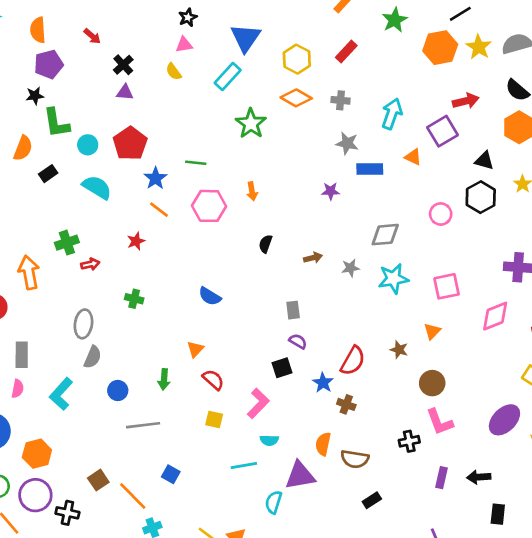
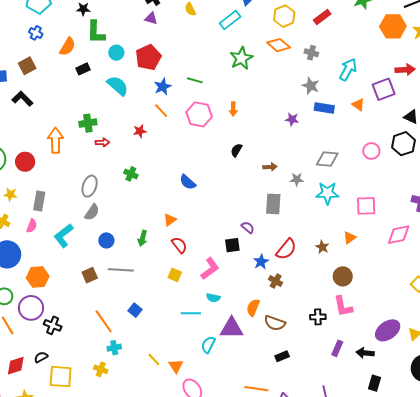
gray rectangle: (293, 310) -> (273, 204), moved, size x1.5
purple ellipse: (504, 420) -> (388, 330), moved
brown square: (98, 480) -> (90, 275), moved

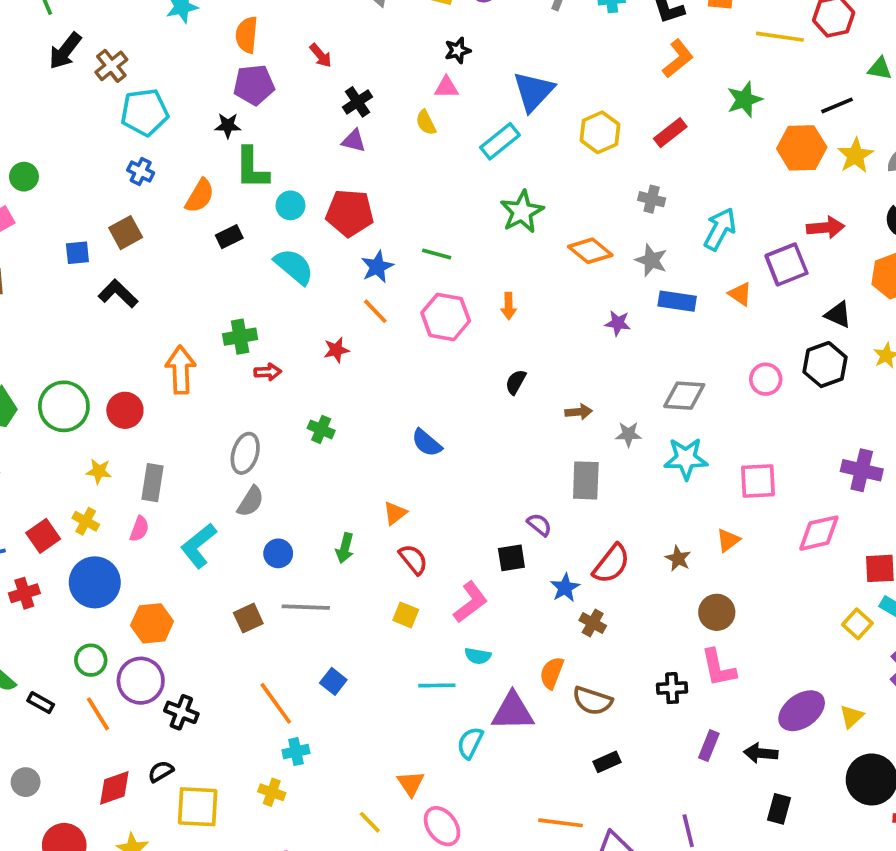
orange diamond: (279, 45) -> (590, 251), moved
red pentagon: (148, 57) -> (350, 213), turned 30
yellow line: (154, 359) -> (370, 822), moved

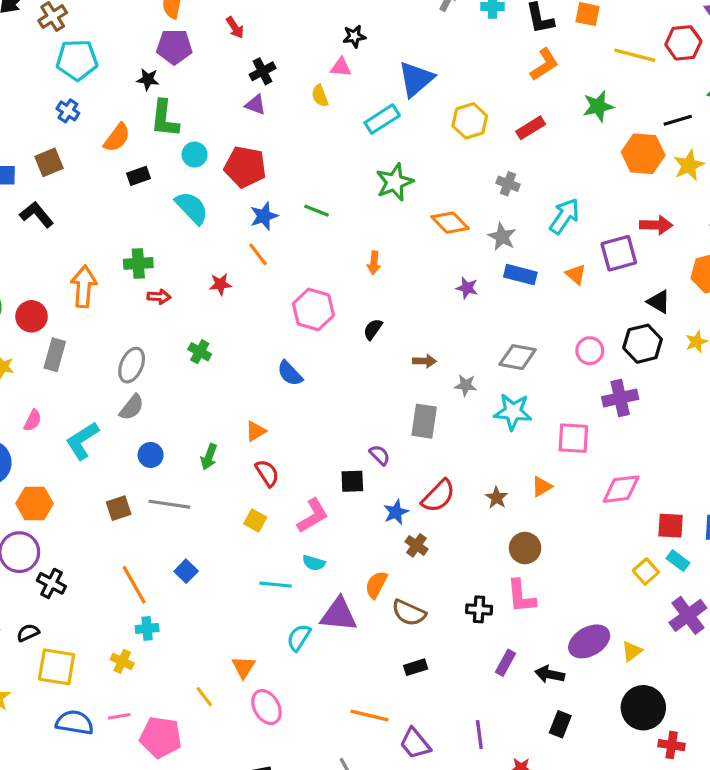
pink hexagon: (446, 317) -> (313, 309), moved
purple cross: (862, 470) -> (620, 398), moved, turned -32
gray rectangle: (153, 483) -> (55, 355), moved

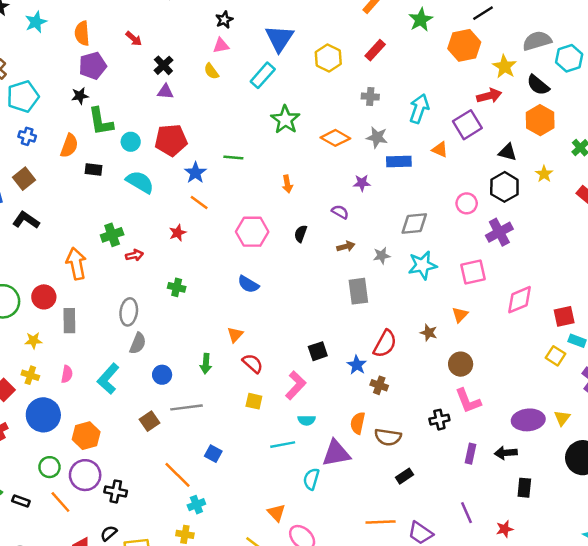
yellow star: (689, 165) -> (505, 67), moved
black rectangle: (139, 176) -> (93, 170), turned 42
purple semicircle: (380, 455) -> (340, 212), moved
purple ellipse: (589, 641) -> (528, 420), turned 40

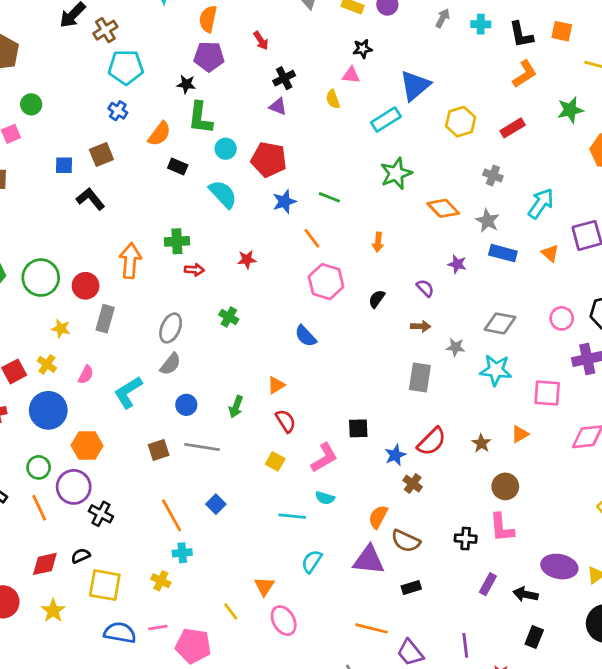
orange line: (199, 203) -> (312, 238), moved
purple triangle: (336, 453) -> (369, 560), moved

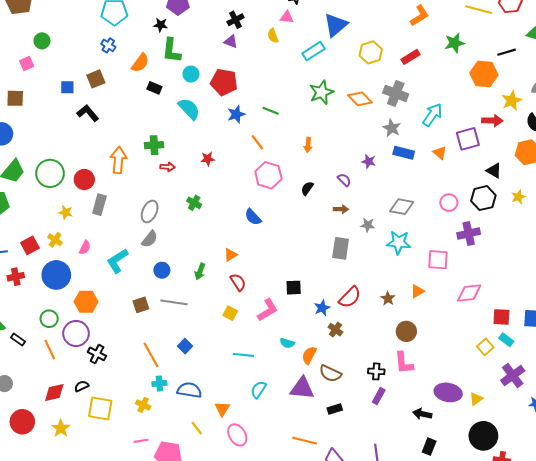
gray cross: (493, 176) -> (396, 93), size x1.6
orange diamond: (443, 208) -> (360, 99), moved
cyan semicircle: (325, 498) -> (287, 343), moved
purple rectangle: (488, 584) -> (379, 396), moved
blue semicircle: (120, 633) -> (189, 390), moved

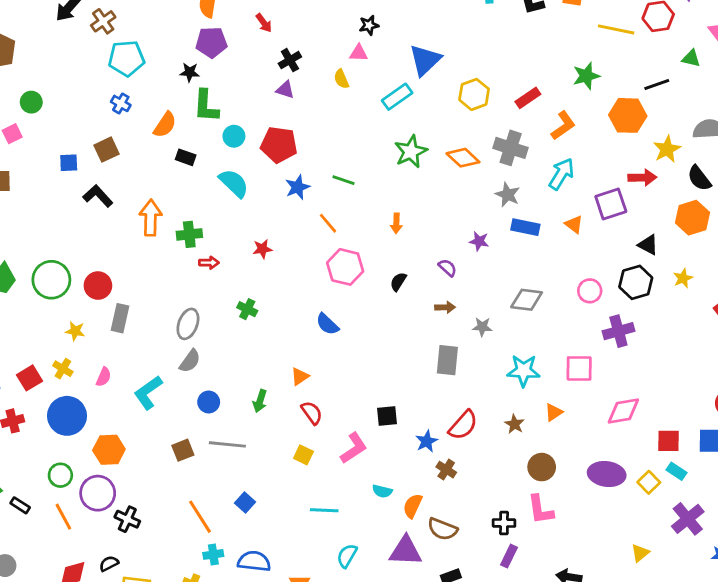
orange L-shape: (420, 16) -> (563, 126), moved
orange arrow: (118, 160) -> (151, 218), moved
cyan star: (399, 242) -> (524, 371), moved
purple ellipse: (448, 392) -> (607, 474), moved

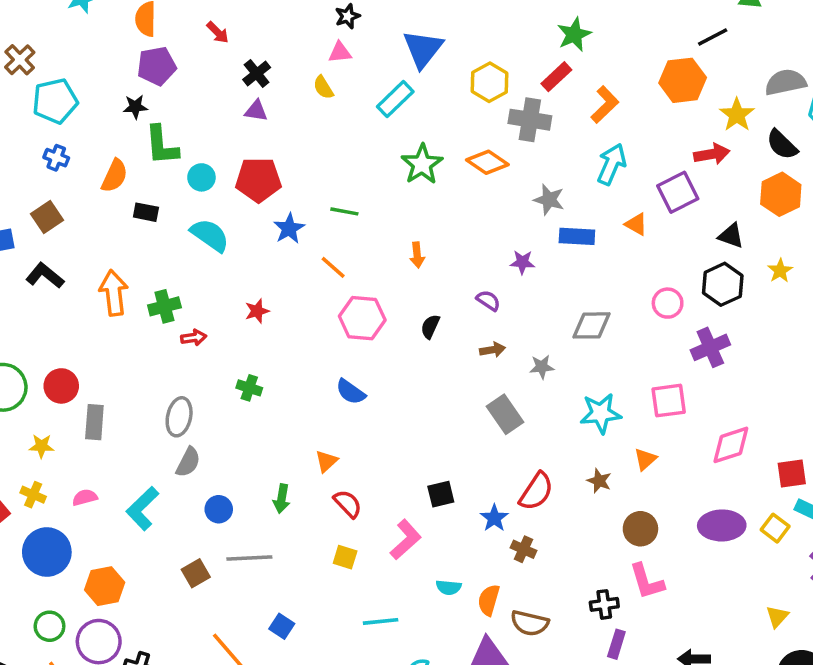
green star: (586, 76) -> (574, 34), moved
gray cross: (511, 148) -> (530, 120), moved
gray rectangle: (447, 360) -> (505, 414), turned -32
pink semicircle: (104, 377) -> (85, 497), turned -120

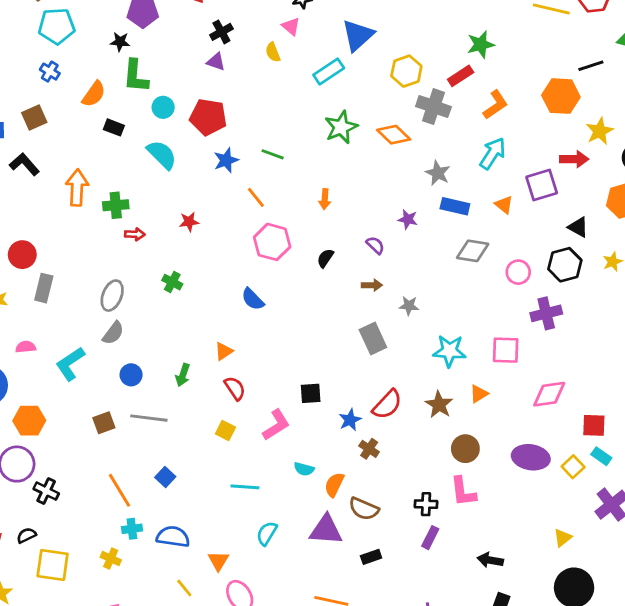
pink triangle: (340, 52) -> (291, 26), turned 36
gray diamond: (591, 325) -> (473, 251), moved
brown star: (599, 481) -> (439, 405), size x1.4

